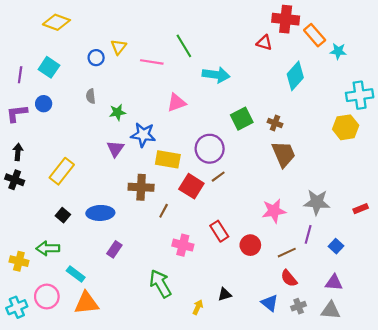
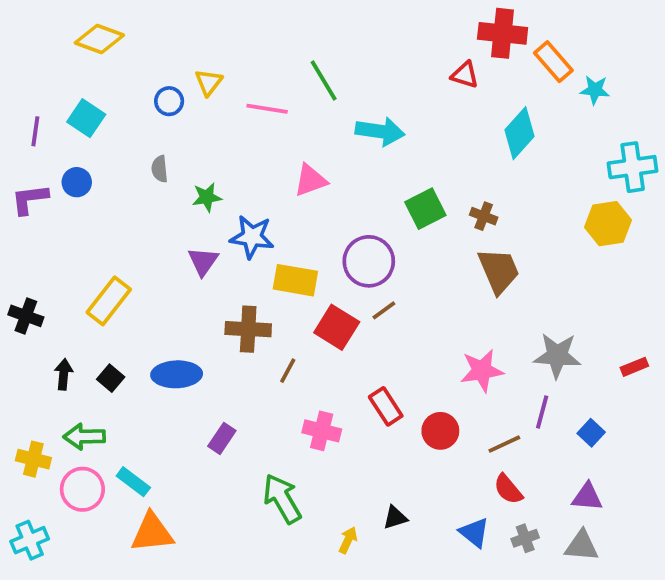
black arrow: (18, 152) -> (64, 374), moved
purple rectangle: (114, 249) -> (222, 438), moved
pink circle: (47, 297) -> (82, 489), moved

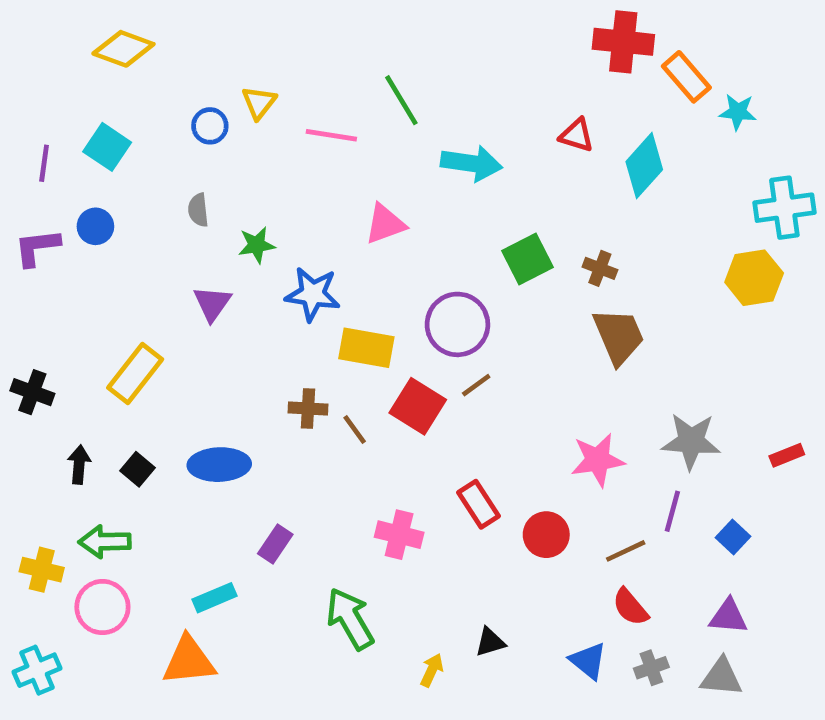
red triangle: (465, 75) -> (577, 135), moved
purple triangle: (203, 261) -> (212, 303), moved
brown cross: (248, 329) -> (308, 409), size x0.7
brown line: (288, 371) -> (355, 430), moved, turned -64
cyan rectangle: (133, 482) -> (215, 598), moved, turned -60

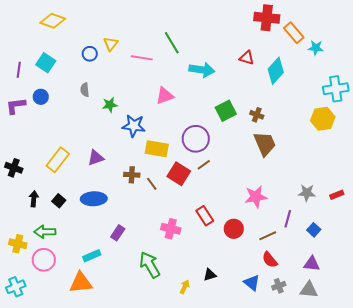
purple triangle: (212, 303) -> (96, 158), moved, turned 36
gray star: (691, 441) -> (307, 193), moved, size x0.7

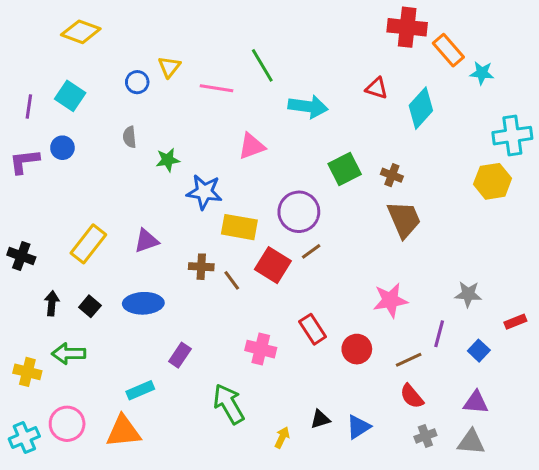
red rectangle: (337, 195) -> (515, 322), moved
pink circle: (44, 260) -> (67, 424), moved
blue triangle: (252, 283) -> (358, 427), moved, turned 48

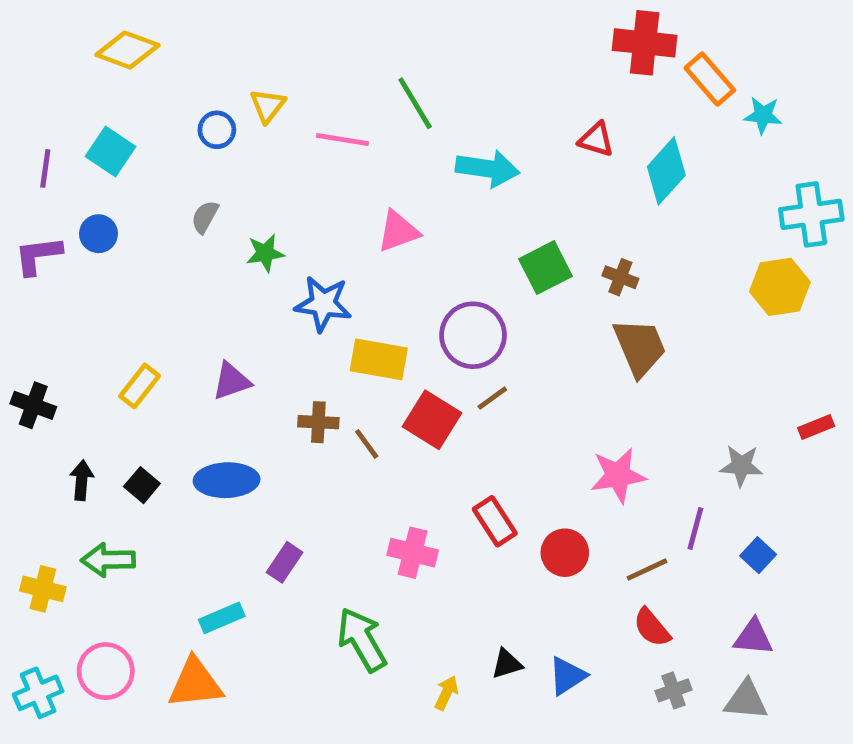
gray semicircle: (130, 137) -> (205, 217), turned 35
yellow rectangle: (88, 244) -> (140, 386), size x0.7
red rectangle: (515, 322) -> (816, 427), moved

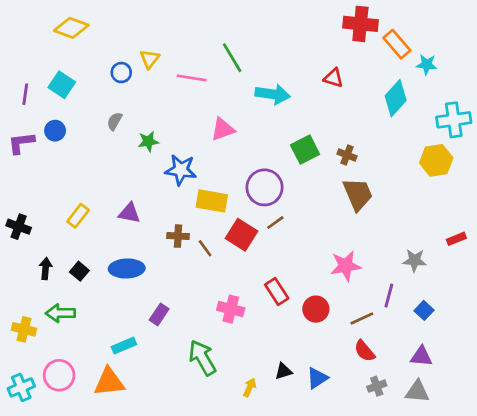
cyan diamond: (666, 171) -> (396, 98), moved
purple triangle: (231, 381) -> (129, 213), turned 30

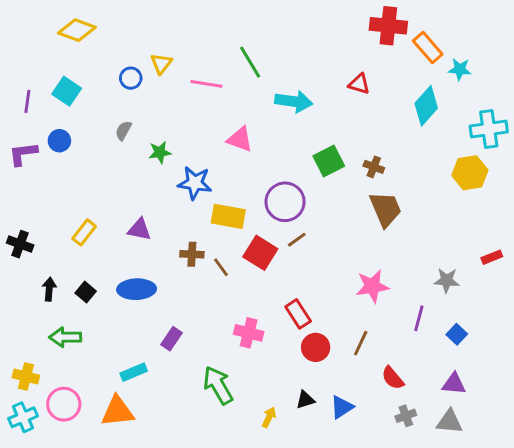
pink triangle: (223, 129) -> (240, 139), turned 40
red circle: (316, 309) -> (316, 347), moved
brown line: (362, 319) -> (361, 343), moved, turned -40
yellow cross: (24, 329) -> (26, 377), moved

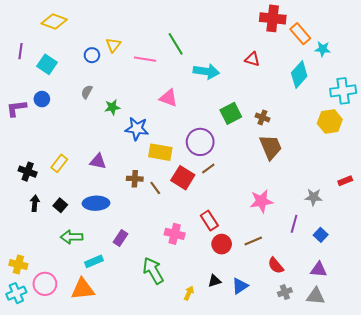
purple line: (27, 101) -> (20, 51), moved
black cross: (20, 244) -> (28, 172), moved
green arrow: (65, 337) -> (71, 237), moved
brown line: (361, 343) -> (253, 241), turned 42

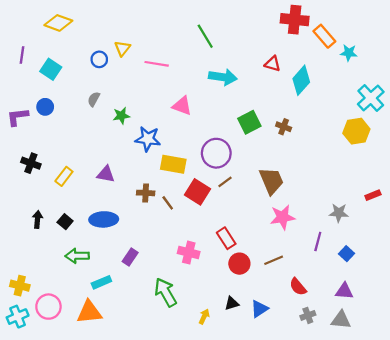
green line: (176, 44) -> (205, 36), moved
cyan diamond: (299, 75) -> (301, 80), moved
cyan cross: (343, 91) -> (371, 98), turned -35
brown trapezoid: (271, 147) -> (271, 181), moved
black cross: (28, 172) -> (31, 163), moved

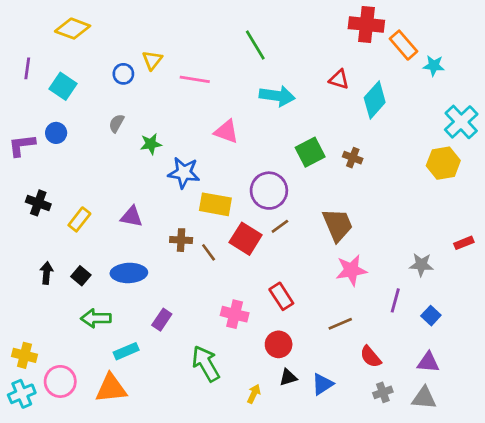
red circle: (239, 264) -> (279, 344), moved

